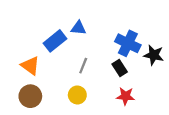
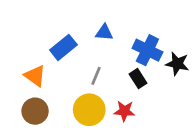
blue triangle: (78, 28) -> (104, 33), moved
yellow circle: (77, 95) -> (89, 110), size x1.5
red star: (125, 96) -> (124, 111), moved

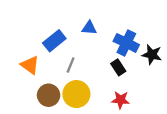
gray line: (96, 76) -> (71, 65), moved
brown circle: (35, 111) -> (49, 95), moved
red star: (124, 111) -> (121, 100), moved

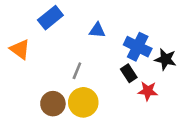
blue rectangle: (54, 41) -> (50, 18), moved
orange triangle: (30, 65) -> (20, 49), moved
red star: (121, 100) -> (148, 91), moved

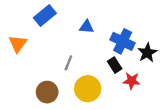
orange triangle: (20, 49) -> (18, 44), turned 30
black star: (165, 59) -> (147, 53), turned 30
yellow circle: (83, 102) -> (88, 89), moved

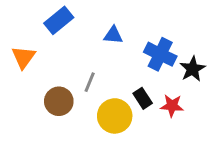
black rectangle: (115, 65) -> (143, 98), moved
brown circle: (47, 92) -> (59, 101), moved

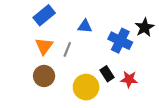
orange triangle: (24, 57) -> (44, 46), moved
black star: (193, 69) -> (145, 27), moved
gray line: (90, 82) -> (67, 49), moved

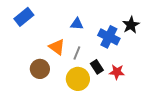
blue rectangle: (44, 15) -> (24, 17), moved
orange triangle: (44, 46) -> (57, 47), moved, turned -30
gray line: (67, 49) -> (77, 53), moved

